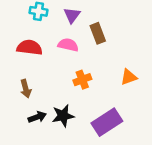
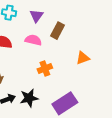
brown rectangle: (98, 33) -> (57, 31), turned 49
orange triangle: (129, 77) -> (83, 58), moved

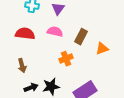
brown rectangle: (57, 31) -> (81, 37), moved

